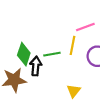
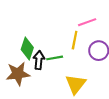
green line: (52, 54) -> (55, 58), moved
yellow triangle: (74, 91) -> (76, 84), size x1.5

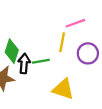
yellow triangle: (76, 84) -> (63, 89), turned -50

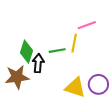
purple circle: (88, 53) -> (98, 84), moved
green line: (41, 61) -> (57, 51), moved

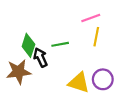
yellow line: (74, 43) -> (96, 37), moved
black arrow: (38, 63) -> (40, 57), turned -30

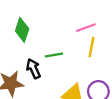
green diamond: (28, 45) -> (22, 30), moved

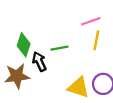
green diamond: (22, 30) -> (24, 45), moved

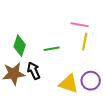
pink line: (91, 21) -> (80, 25), turned 30
black arrow: (39, 62) -> (34, 71), moved

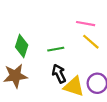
yellow line: (85, 42) -> (91, 42), turned -60
black arrow: (34, 71) -> (59, 74), moved

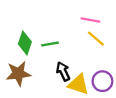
green line: (56, 49) -> (50, 44), moved

